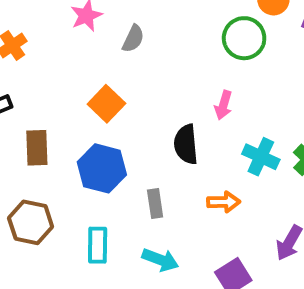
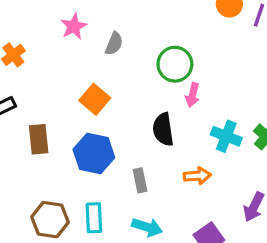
green circle: (244, 38) -> (175, 64), moved
brown hexagon: (31, 222) -> (50, 220), moved

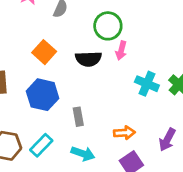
black semicircle: (163, 129) -> (88, 59), moved, turned -85
orange arrow: (197, 176) -> (124, 133), moved
cyan rectangle: (94, 218) -> (41, 145), turned 45

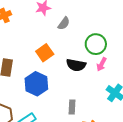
gray rectangle: (78, 117) -> (72, 107), moved

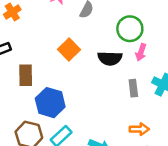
blue hexagon: (36, 84) -> (50, 103), moved
gray rectangle: (72, 107) -> (133, 88), moved

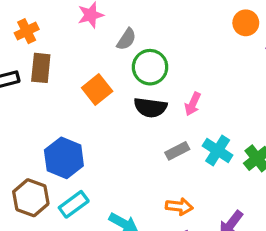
green circle: (130, 29) -> (150, 67), moved
brown rectangle: (26, 75) -> (41, 68), moved
gray rectangle: (133, 88) -> (177, 151), turned 63

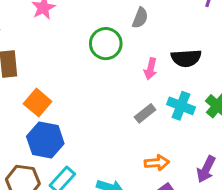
gray semicircle: (126, 39) -> (140, 18), moved
orange square: (97, 90) -> (38, 103), moved
black semicircle: (150, 107) -> (186, 58), moved

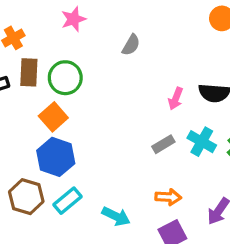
gray semicircle: (140, 18) -> (131, 45), moved
green circle: (106, 44) -> (65, 78), moved

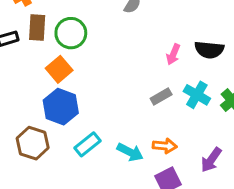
cyan rectangle: (67, 201) -> (88, 144), moved
cyan arrow: (116, 216) -> (130, 152), moved

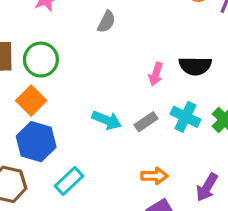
cyan arrow: (130, 152) -> (107, 120), moved

